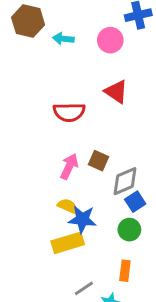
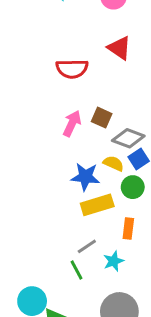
gray diamond: (125, 181) -> (128, 138), turned 44
yellow semicircle: (68, 206) -> (113, 163), moved
yellow rectangle: (68, 243) -> (97, 205), moved

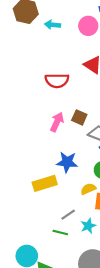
yellow semicircle: (113, 163) -> (88, 189), moved, turned -48
yellow rectangle: (97, 205) -> (45, 183), moved
green line: (76, 270) -> (60, 232), turned -48

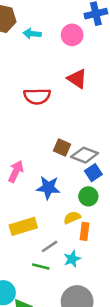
brown square: (79, 117) -> (62, 148), moved
pink arrow: (57, 122) -> (16, 171), moved
yellow rectangle: (45, 183) -> (23, 226), moved

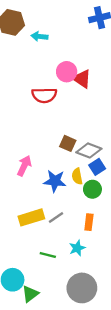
pink circle: (72, 35) -> (67, 72), moved
yellow semicircle: (72, 218) -> (77, 176), moved, turned -77
gray line: (50, 246) -> (56, 217), moved

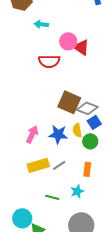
cyan arrow: (40, 36) -> (41, 24), moved
brown square: (68, 143) -> (69, 102), size x1.6
pink arrow: (24, 166) -> (32, 134), moved

